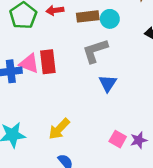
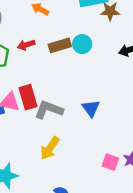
gray L-shape: (95, 51) -> (49, 110), moved, turned 48
yellow arrow: (59, 129) -> (50, 148), moved

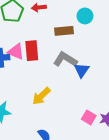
brown rectangle: (60, 45) -> (64, 31), moved
gray L-shape: (49, 110) -> (65, 60), moved

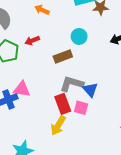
red rectangle: (32, 51) -> (63, 104), moved
pink square: (89, 117) -> (81, 108), moved

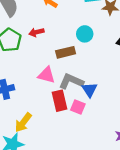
pink triangle: (22, 89) -> (46, 75), moved
yellow arrow: (58, 126) -> (23, 123), moved

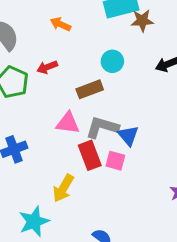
yellow arrow: (23, 123) -> (63, 188), moved

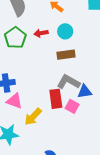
cyan circle: (112, 61) -> (65, 31), moved
pink triangle: (68, 123) -> (14, 101), moved
blue triangle: (128, 136) -> (85, 91), turned 49

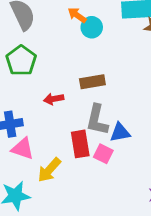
cyan circle: (65, 31) -> (92, 27), moved
red arrow: (41, 33) -> (54, 99), moved
gray L-shape: (68, 82) -> (97, 120), turned -105

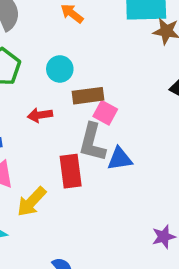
cyan circle: (92, 27) -> (60, 69), moved
pink square: (103, 154) -> (105, 113), moved

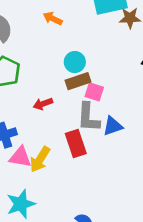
cyan circle: (60, 69) -> (75, 62), moved
yellow arrow: (32, 202) -> (40, 159), moved

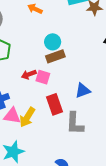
pink square: (94, 92) -> (43, 77), moved
gray L-shape: (88, 117) -> (75, 123), moved

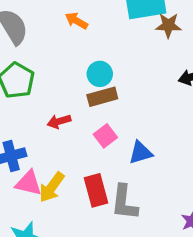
pink square: (43, 77) -> (105, 136), moved, turned 32
red rectangle: (55, 104) -> (96, 190), moved

